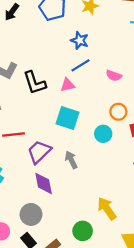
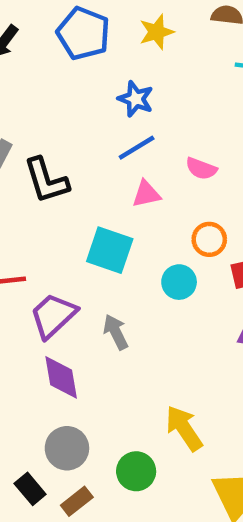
pink triangle: (68, 85) -> (146, 194), moved
gray circle: (31, 214) -> (67, 448), moved

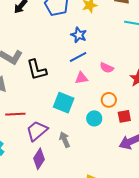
purple diamond: (61, 377) -> (39, 159), turned 40

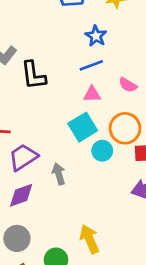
orange circle: (109, 100) -> (125, 128), size x1.5
cyan square: (64, 103) -> (83, 127), moved, turned 30
purple diamond: (39, 159) -> (21, 195), turned 30

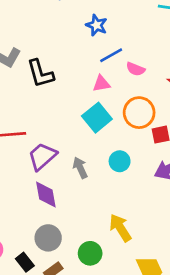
blue line: (91, 65) -> (111, 55), moved
cyan circle: (102, 151) -> (120, 161), moved
purple diamond: (21, 195) -> (46, 194), turned -72

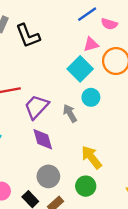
pink triangle: (101, 84) -> (91, 44), moved
cyan circle: (120, 161) -> (91, 97), moved
yellow arrow: (120, 228) -> (91, 157), moved

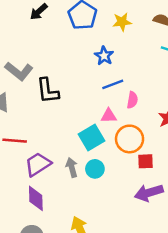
pink semicircle: (109, 24) -> (132, 100), turned -112
gray arrow: (70, 113) -> (72, 167), moved

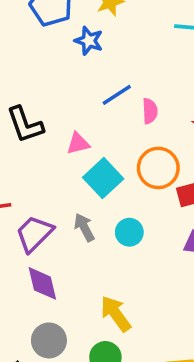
blue star: (104, 56) -> (89, 41), moved
pink triangle: (109, 116) -> (78, 143), moved
cyan circle: (95, 169) -> (129, 232), moved

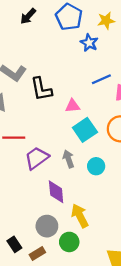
purple diamond: (42, 283) -> (56, 192), moved
gray circle: (49, 340) -> (47, 226), moved

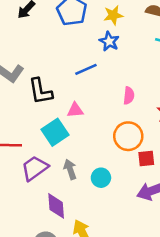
blue star: (89, 43) -> (109, 41), moved
blue line: (101, 79) -> (86, 69), moved
cyan square: (85, 130) -> (55, 132), moved

